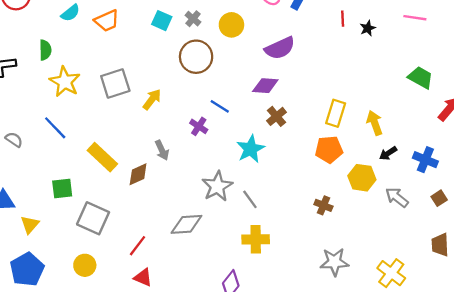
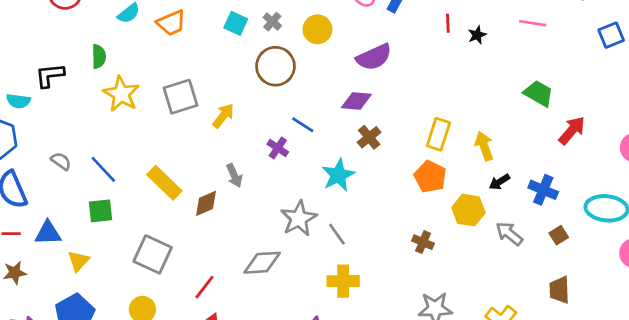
blue line: (55, 128) -> (103, 169), moved
orange pentagon: (329, 149) -> (430, 177), turned 30
green square: (62, 189) -> (100, 211), moved

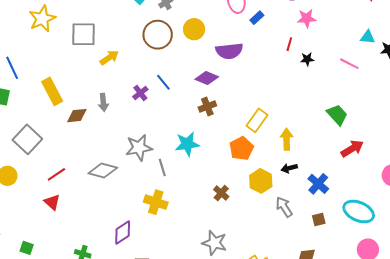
yellow circle: (317, 29) -> (194, 29), moved
cyan star: (338, 175) -> (187, 144), moved

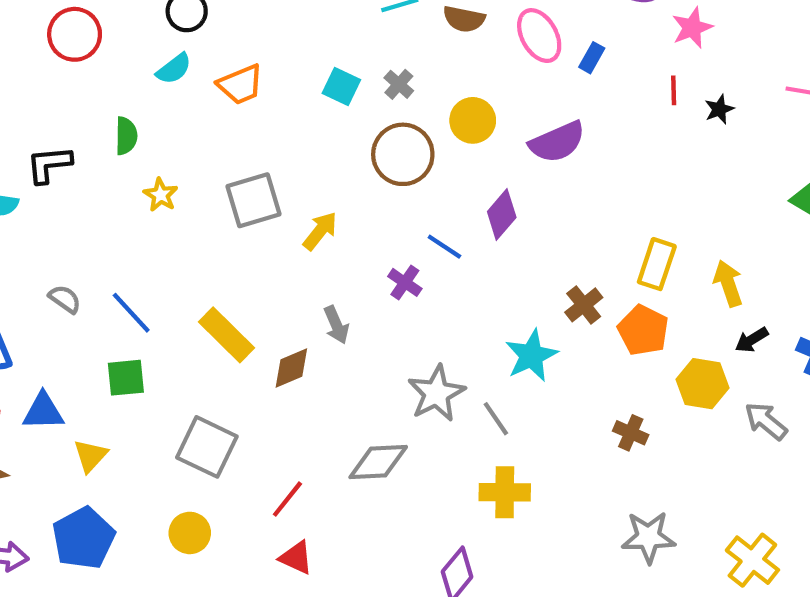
yellow star: (42, 19) -> (161, 195), size x0.6
purple diamond: (207, 78) -> (502, 215), moved, turned -55
brown cross: (207, 107) -> (584, 305), moved

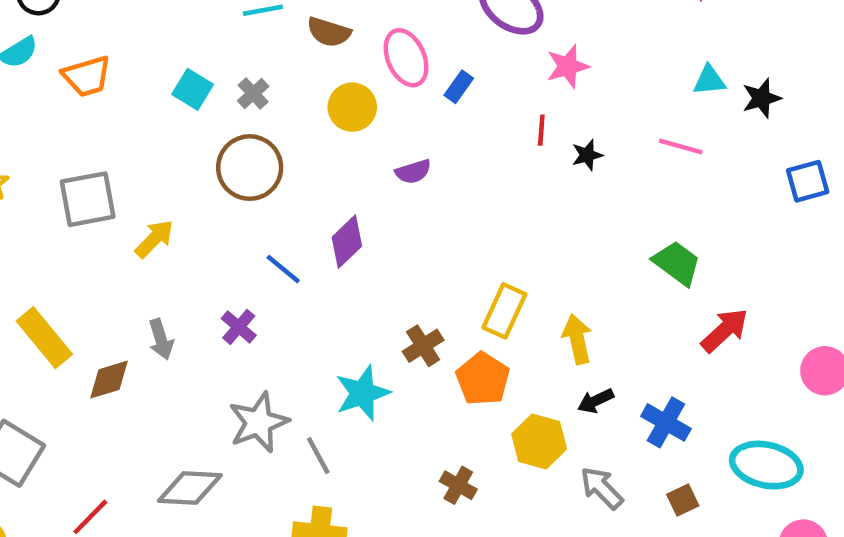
yellow circle: (473, 120) -> (352, 107), moved
purple semicircle: (557, 142) -> (413, 172), size x0.6
purple cross: (405, 282) -> (239, 327), moved

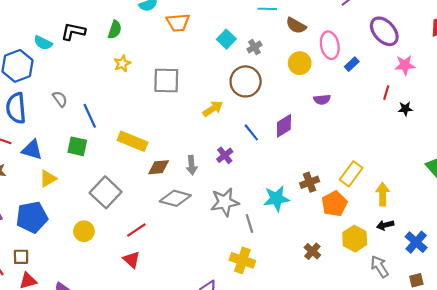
yellow arrow: (154, 239) -> (213, 109), moved
yellow rectangle: (44, 338) -> (132, 141), turned -40
gray arrow: (161, 339) -> (192, 165), moved
gray diamond: (190, 488) -> (175, 198), moved

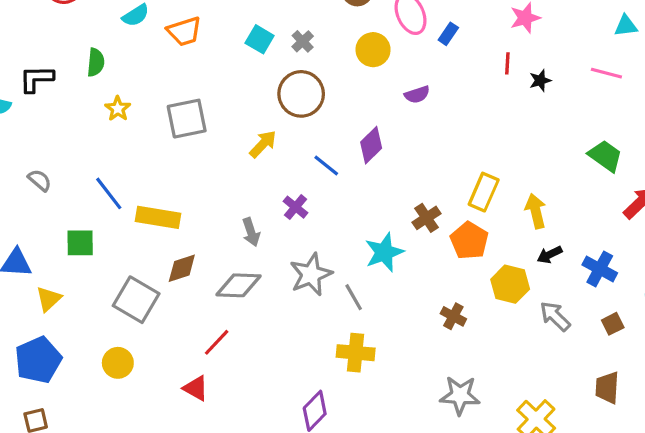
blue line: (90, 116) -> (109, 193), moved
brown diamond: (159, 167) -> (182, 268), moved
red line: (136, 230) -> (217, 342), moved

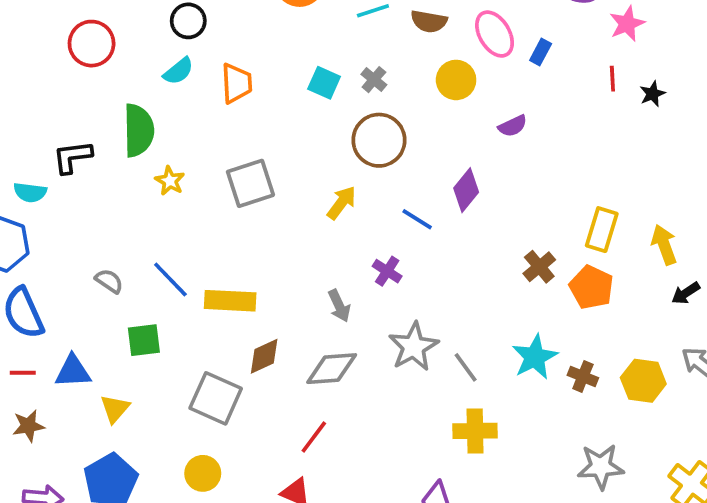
orange trapezoid: (184, 31) -> (237, 83), turned -69
green semicircle: (96, 62) -> (139, 130), size x1.6
gray semicircle: (40, 180) -> (109, 281), moved
cyan star: (384, 252) -> (535, 357), moved
yellow hexagon: (510, 284) -> (643, 381), moved

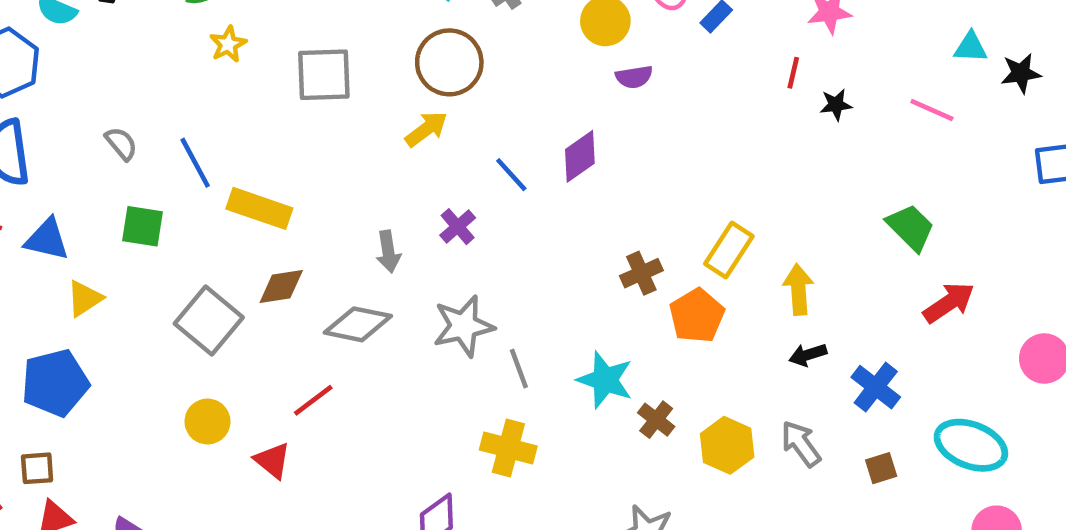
purple semicircle: (513, 126) -> (634, 77), moved
brown circle: (379, 140) -> (449, 62), moved
cyan star: (535, 357) -> (605, 380), turned 30
yellow circle: (203, 473) -> (207, 422), moved

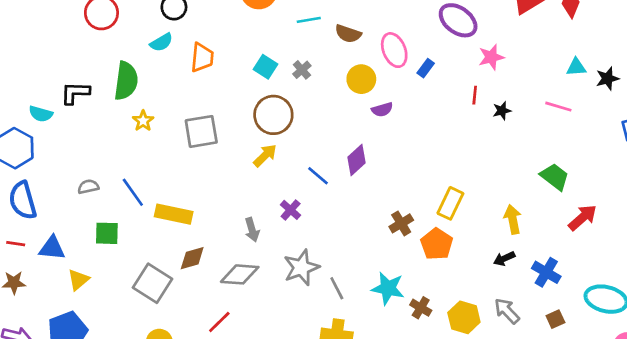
gray semicircle: (121, 144) -> (88, 187), turned -55
yellow arrow: (798, 289) -> (513, 219), moved

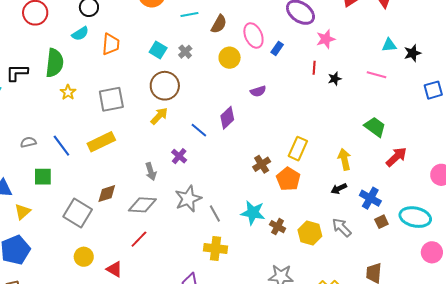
brown semicircle: (348, 34) -> (219, 24), turned -78
purple semicircle: (382, 110) -> (258, 91), moved
yellow rectangle: (174, 214) -> (101, 142), moved, turned -36
brown square: (555, 319) -> (381, 222), moved
red line: (219, 322) -> (139, 239), moved

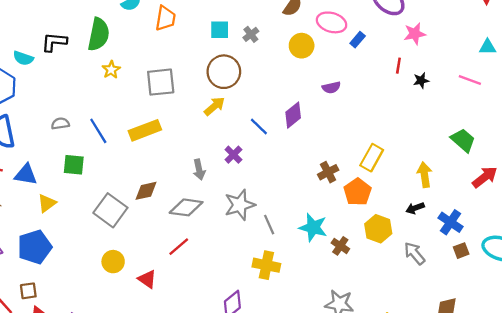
pink ellipse: (253, 35) -> (332, 22), turned -55
cyan square: (158, 50) -> (220, 30), turned -36
yellow hexagon: (310, 233) -> (378, 229), moved

